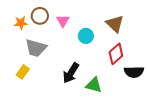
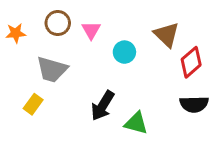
orange star: (21, 23) -> (16, 33), moved
red diamond: (116, 54) -> (191, 62), moved

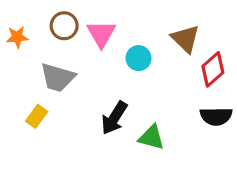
pink triangle: (91, 30) -> (101, 34), size x1.4

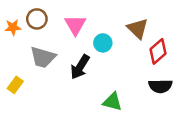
brown circle: (64, 26) -> (37, 19), moved
yellow rectangle: (37, 116) -> (15, 85), moved
black arrow: (114, 118) -> (80, 67), moved

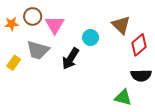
pink triangle: (75, 25) -> (55, 25), moved
yellow rectangle: (15, 85) -> (14, 63), moved
green triangle: (112, 102) -> (123, 98), moved

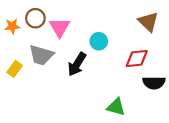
brown triangle: (121, 25) -> (148, 22), moved
red diamond: (139, 45) -> (137, 59), moved, turned 35
green triangle: (123, 98) -> (116, 107), moved

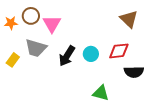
cyan circle: (99, 41) -> (91, 54), moved

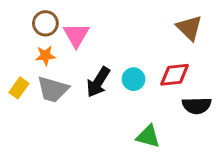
orange star: (11, 23) -> (45, 56), moved
gray trapezoid: (36, 48) -> (53, 89), moved

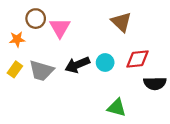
brown triangle: (189, 28) -> (121, 22), moved
orange star: (45, 56) -> (17, 39), moved
black arrow: (98, 82) -> (77, 65), turned 35

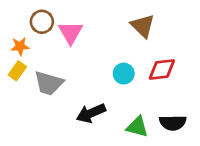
black arrow: (77, 65) -> (91, 113), moved
yellow rectangle: (15, 69) -> (17, 71), moved
black semicircle: (155, 83) -> (173, 123), moved

